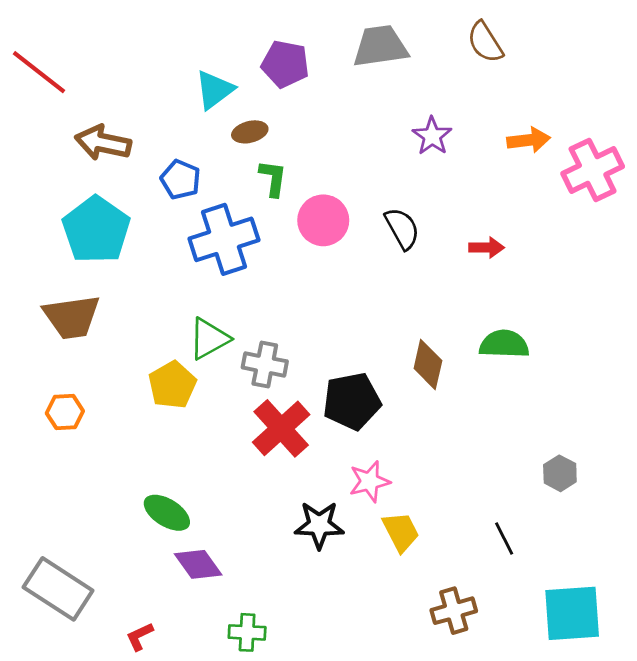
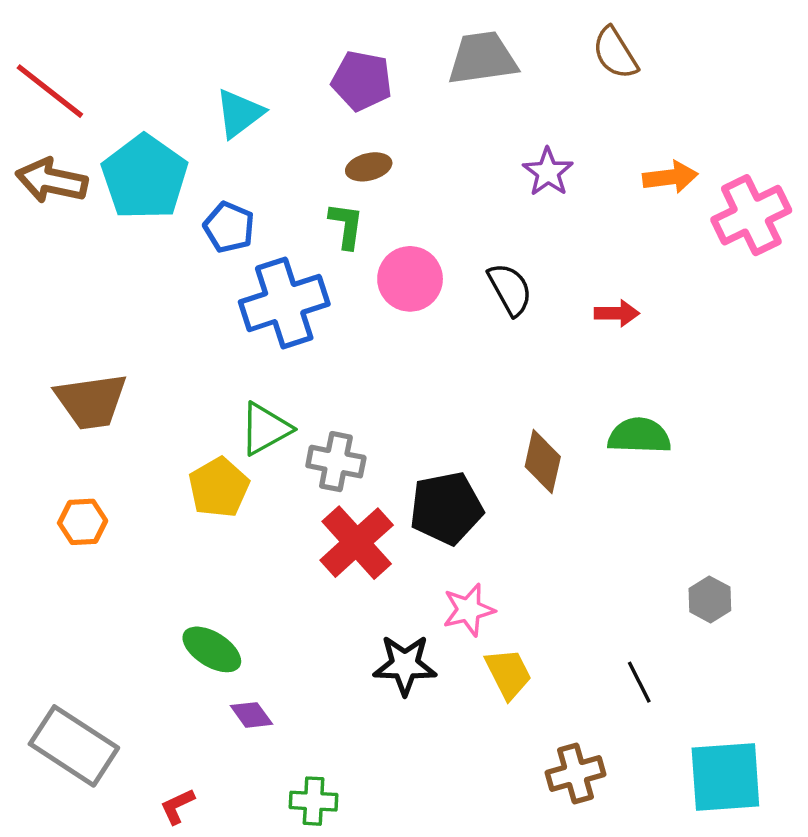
cyan triangle: (214, 90) -> (239, 113), moved
brown ellipse: (250, 132) -> (369, 167), moved
brown arrow: (103, 143) -> (52, 181), moved
cyan pentagon: (96, 230) -> (145, 177), moved
purple diamond: (198, 564) -> (251, 715), size x0.7

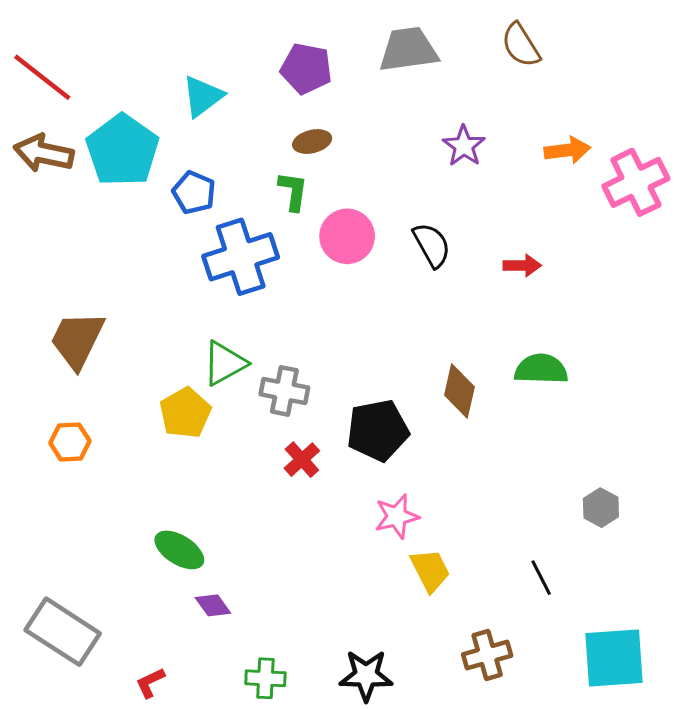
brown trapezoid: (91, 401) -> (77, 340), turned 124
red cross: (357, 543) -> (302, 460), size x0.6
black star: (405, 665) -> (366, 675), moved

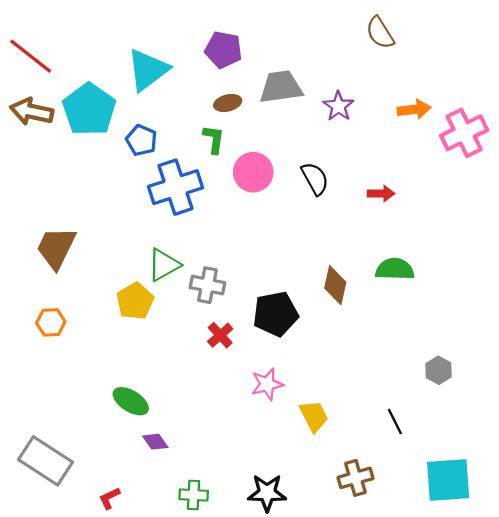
gray trapezoid: (408, 50) -> (281, 87), moved
cyan triangle: (203, 96) -> (148, 70), size x1.4
pink star: (397, 516) -> (267, 384), moved

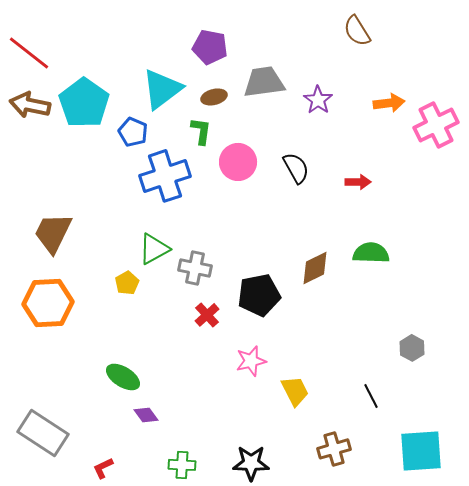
cyan triangle: (148, 70) -> (162, 89), moved
brown diamond: (335, 285) -> (315, 268), turned 51
yellow pentagon: (135, 301) -> (127, 283), size x0.7
orange hexagon: (51, 322) -> (48, 303), size x1.8

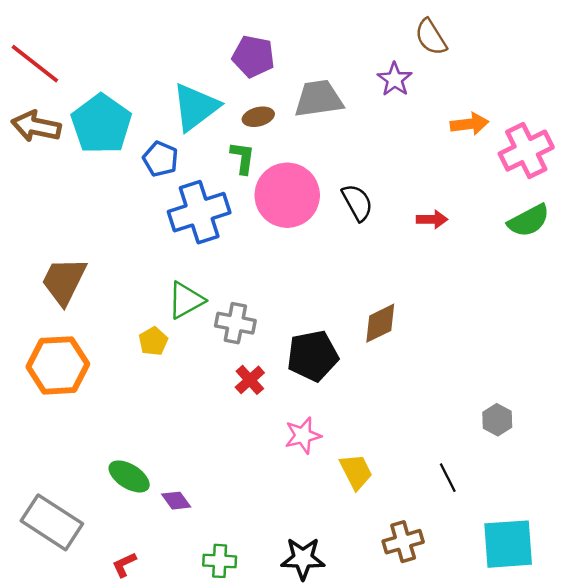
purple star: (318, 100) -> (395, 79), moved
pink circle: (238, 162) -> (287, 195), size x1.4
green semicircle: (371, 253) -> (529, 221), moved, turned 150
green ellipse: (123, 377) -> (129, 476), moved

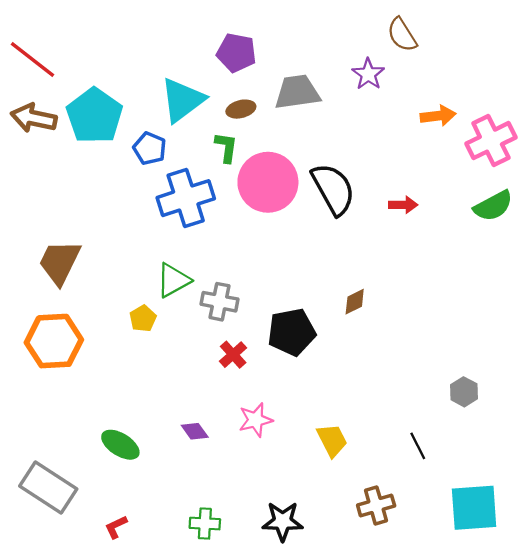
black semicircle: (357, 202) -> (333, 189), size x1.5
brown diamond: (380, 323) -> (355, 302), size x0.7
pink star: (303, 435) -> (256, 420), moved
purple diamond: (176, 501) -> (195, 431), moved

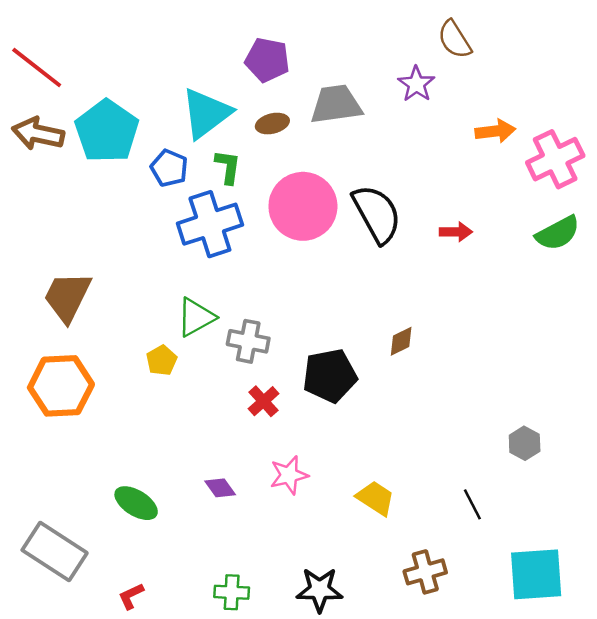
green L-shape: (226, 147) -> (228, 167), moved
yellow trapezoid: (332, 440) -> (376, 498), turned -30

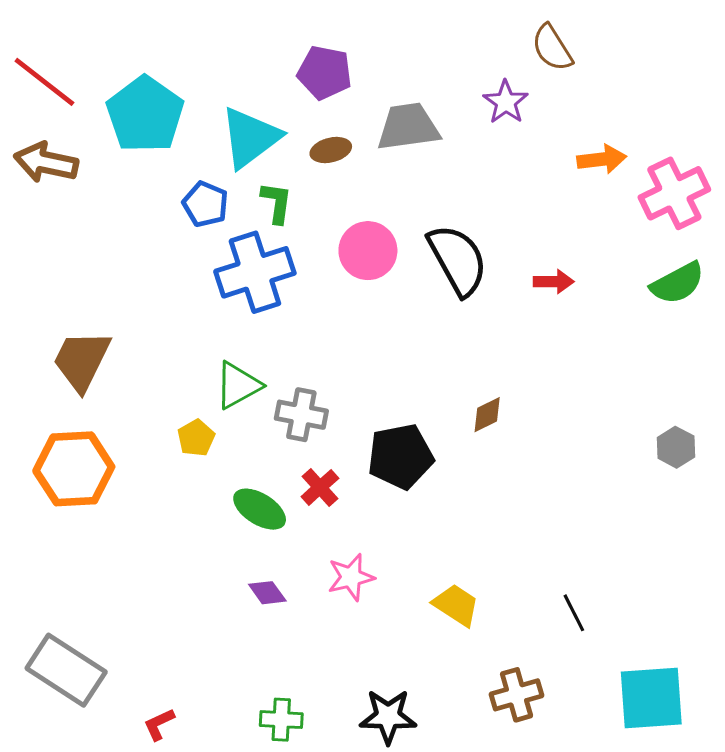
cyan pentagon: (107, 131) -> (145, 114), moved
pink circle: (303, 206) -> (368, 251), size x0.7
gray hexagon: (525, 443) -> (676, 447), moved
green ellipse: (136, 503) -> (260, 509), moved

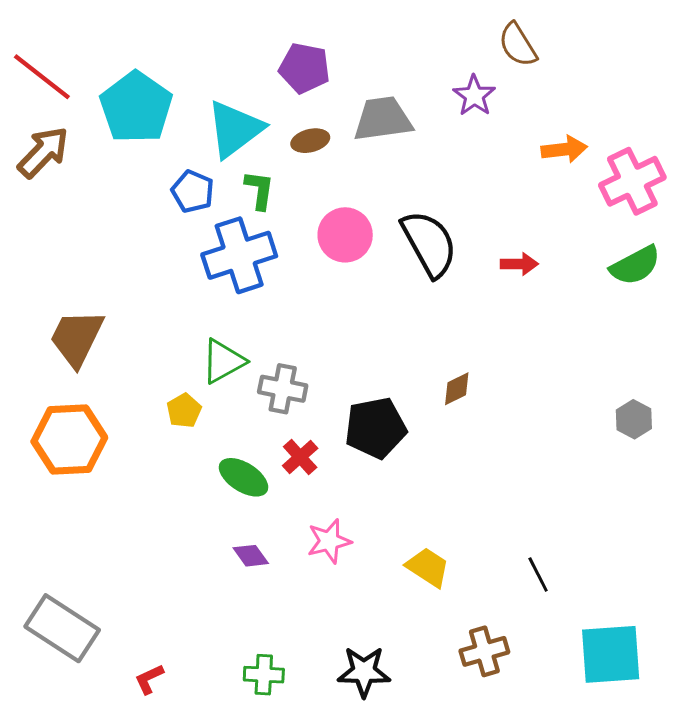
brown arrow: (46, 162) -> (43, 152), turned 122

